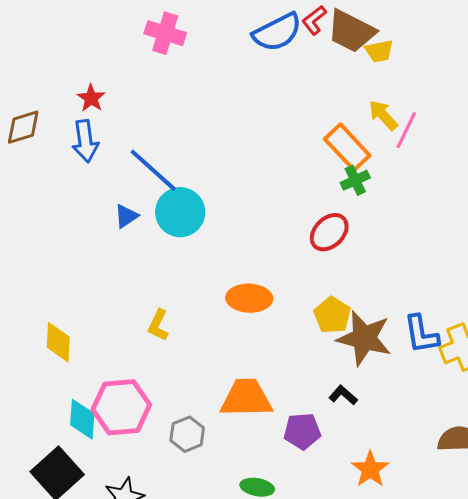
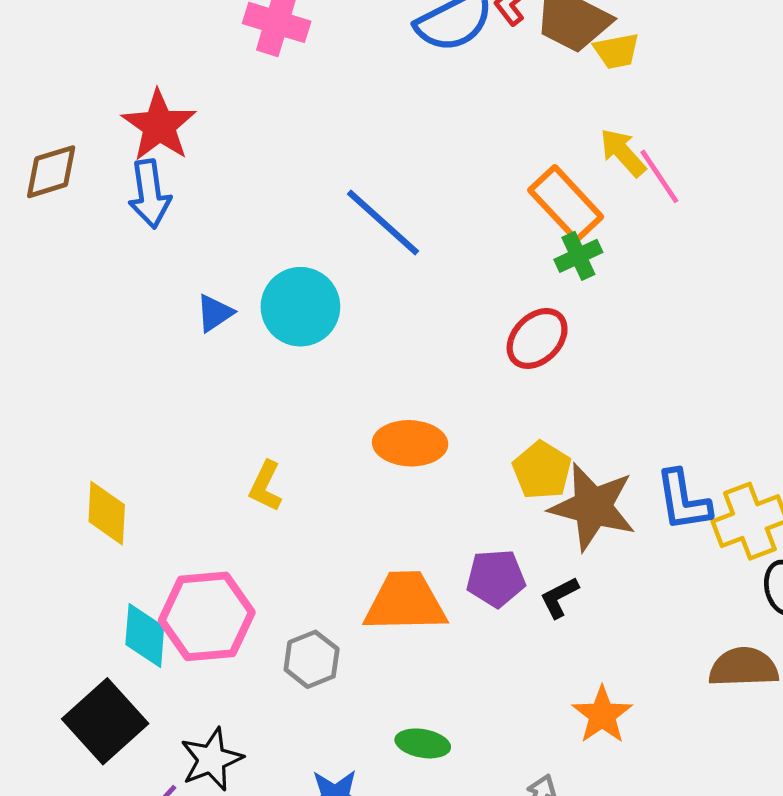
red star: (91, 98) -> (159, 126), size x1.6
pink line: (406, 130) -> (659, 176), turned -60
blue line: (153, 170) -> (383, 223), moved
black L-shape: (343, 395) -> (559, 597), turned -68
purple pentagon: (302, 431) -> (496, 578), moved

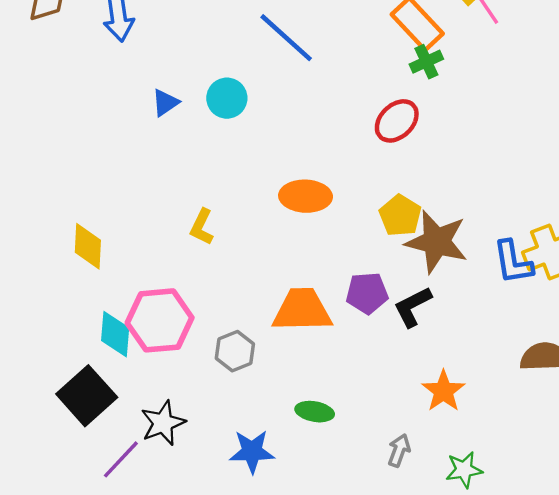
cyan circle: (300, 307) -> (227, 98), size x0.7
blue L-shape: (683, 500) -> (513, 262), moved
black L-shape: (559, 597) -> (413, 307), size x1.4

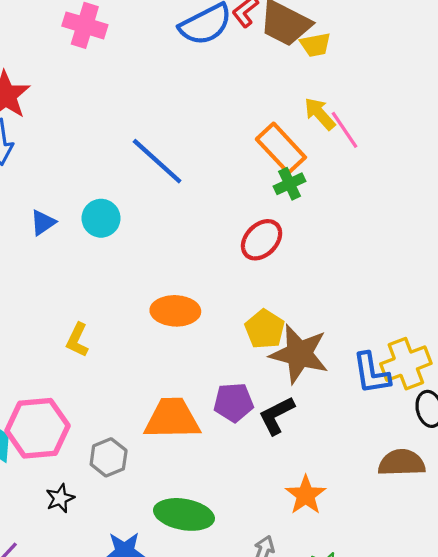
green ellipse: (315, 412) -> (184, 514), size x1.6
black star: (163, 423) -> (60, 498), moved, size x0.7

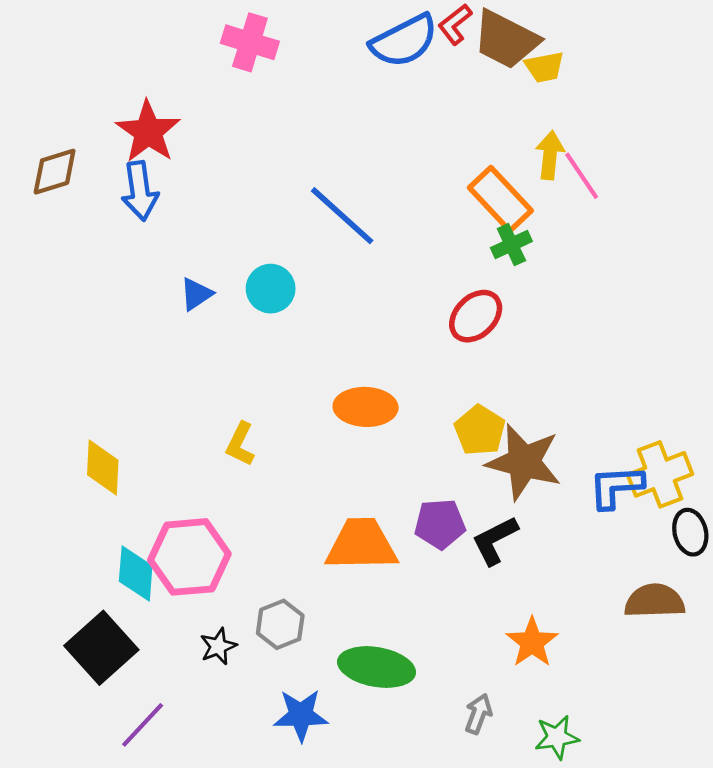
yellow arrow: (320, 114) -> (550, 155), turned 48
blue L-shape: (371, 373) -> (616, 487), turned 96
gray hexagon: (109, 457) -> (280, 624), moved

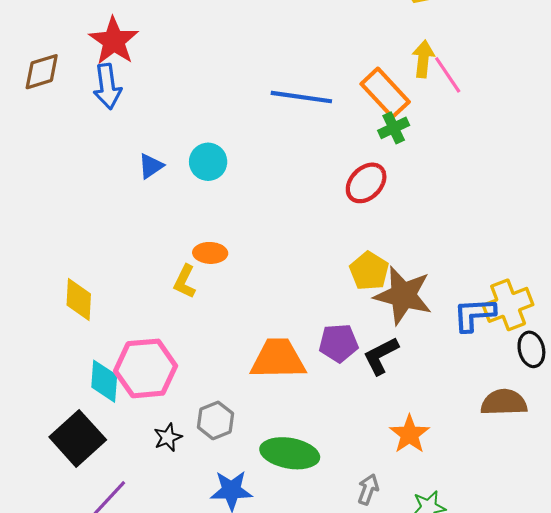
blue line: (342, 216) -> (301, 97), moved, turned -34
orange ellipse: (366, 407) -> (210, 253), moved, size x0.7

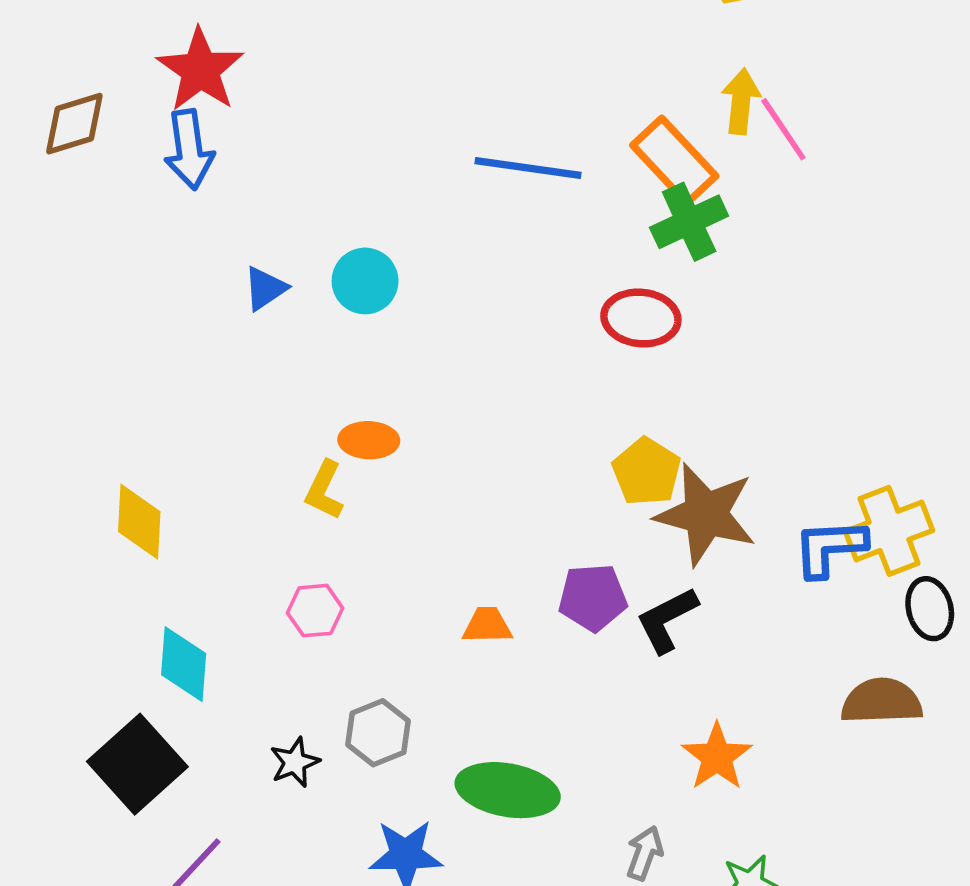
green cross: (394, 128) -> (689, 222), size x1.4
red ellipse: (366, 183) -> (641, 318), turned 51
orange trapezoid: (278, 359) -> (487, 625), size x0.5
pink hexagon: (146, 368) -> (315, 611), moved, size x0.5

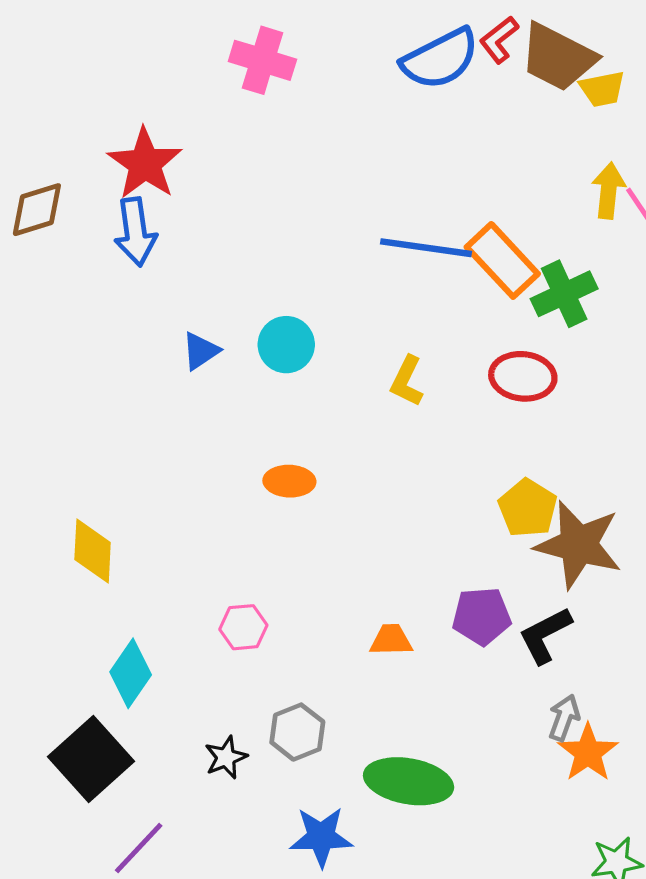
orange rectangle: (674, 161) -> (502, 260), moved
yellow L-shape: (324, 490) -> (407, 381), moved
cyan diamond: (184, 664) -> (131, 673), turned 30
gray arrow: (645, 853) -> (564, 718), moved

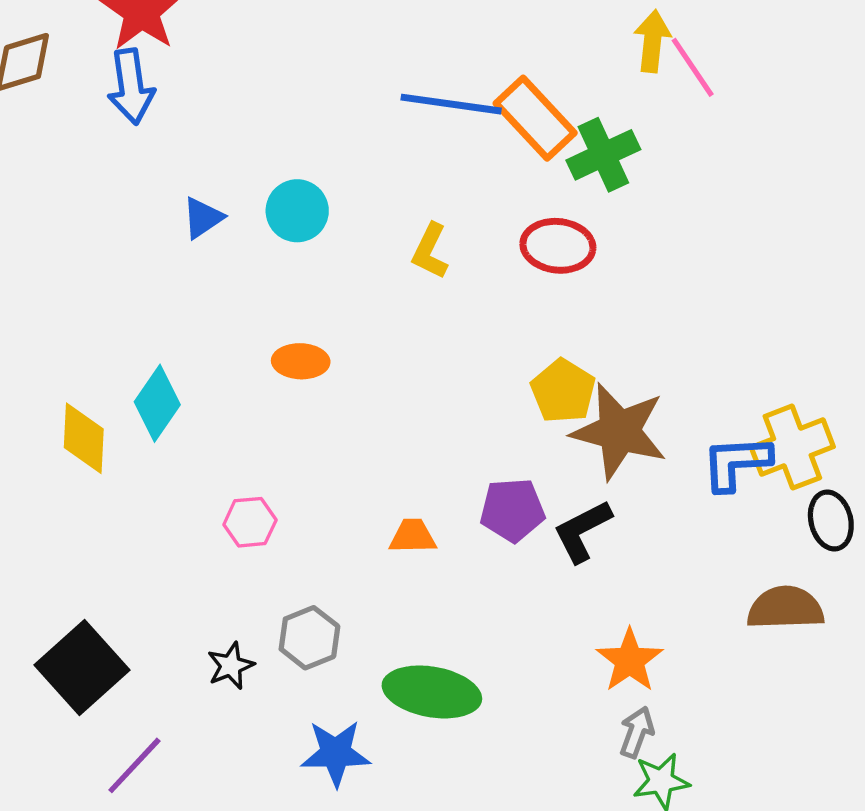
cyan diamond: (131, 673) -> (157, 403), moved
gray arrow: (564, 718) -> (637, 732), moved

